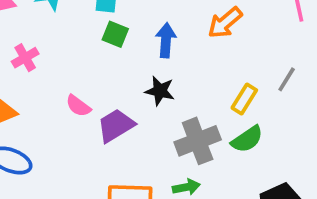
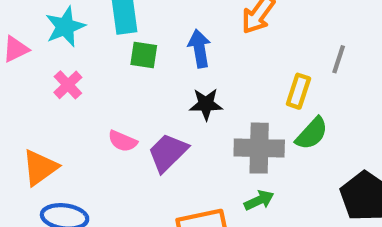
pink cross: (25, 58) -> (68, 85), moved
gray cross: (198, 141) -> (259, 148), turned 36

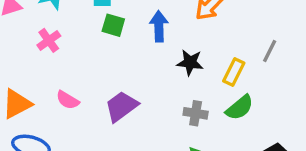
black star: (206, 104) -> (190, 62), moved
pink semicircle: (123, 141) -> (68, 100), moved
gray cross: (259, 148) -> (196, 113), size x0.6

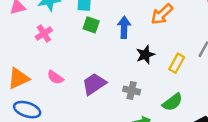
black star: (190, 62) -> (145, 55), turned -30
green semicircle: (240, 108) -> (172, 102), moved
gray cross: (196, 113) -> (132, 90), moved

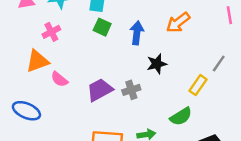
yellow rectangle: (177, 63) -> (198, 85), moved
orange triangle: (18, 78) -> (37, 61), moved
gray cross: (132, 90) -> (131, 90), moved, turned -35

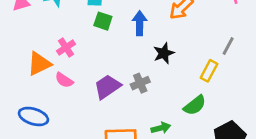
pink cross: (51, 32) -> (66, 48), moved

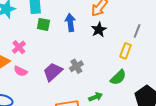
black star: (164, 53) -> (99, 30), moved

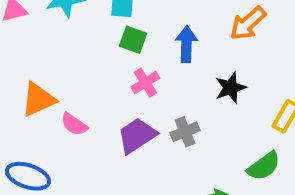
black star: (99, 30) -> (231, 88), moved
pink cross: (19, 47) -> (145, 83), moved

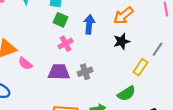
black star: (231, 88) -> (122, 41), moved
purple trapezoid: (137, 136) -> (59, 72), turned 30

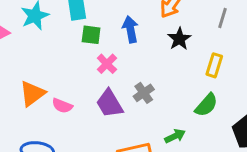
gray line: (157, 49) -> (223, 18), moved
purple trapezoid: (59, 72) -> (109, 104), turned -105

